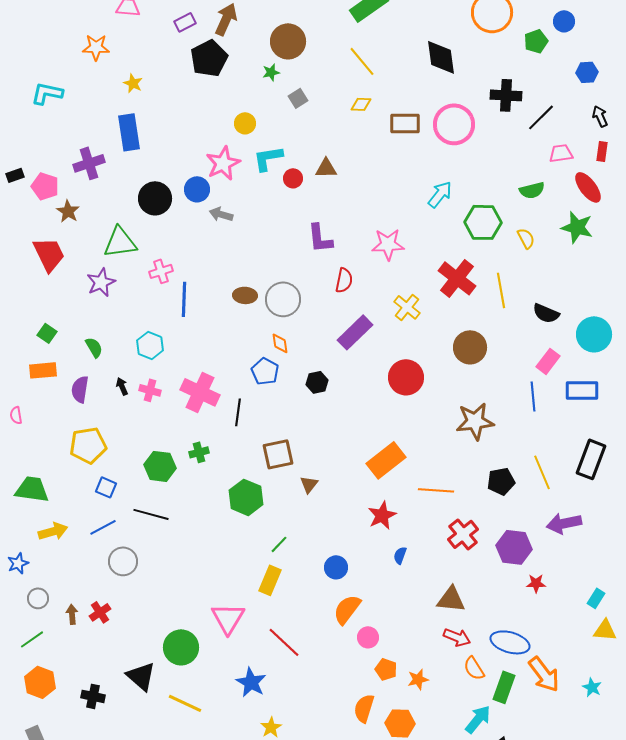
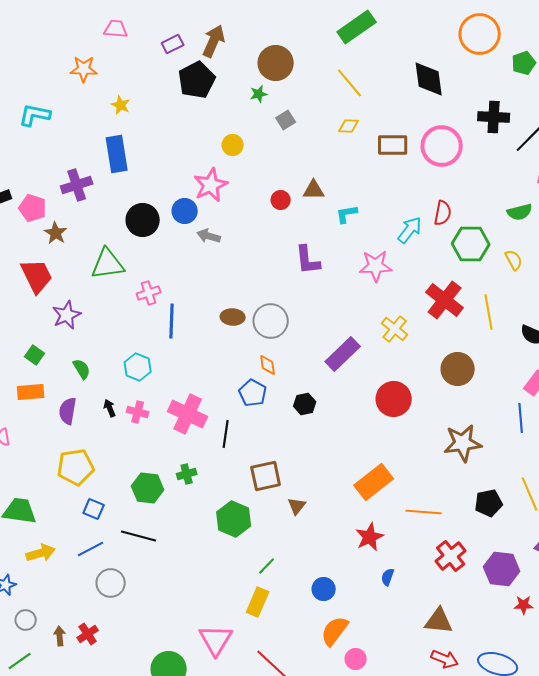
cyan L-shape: (268, 158) -> (347, 214), moved, size x0.7
cyan arrow: (440, 194) -> (410, 230), moved
red semicircle: (344, 280) -> (443, 213), moved
purple star: (101, 282) -> (67, 315), moved

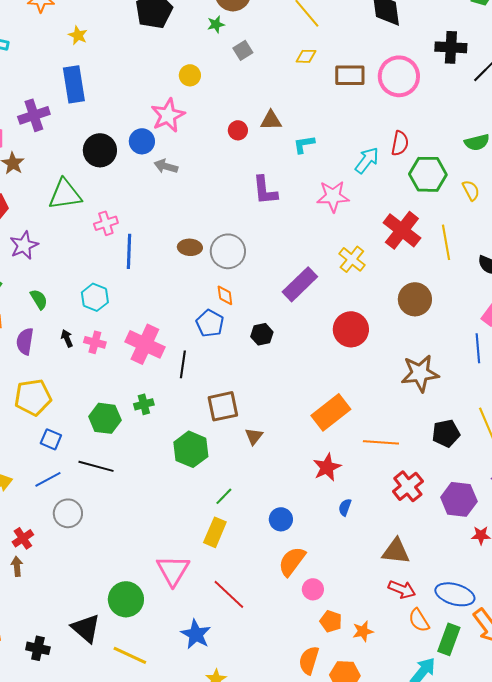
red cross: (88, 634) -> (23, 538), moved

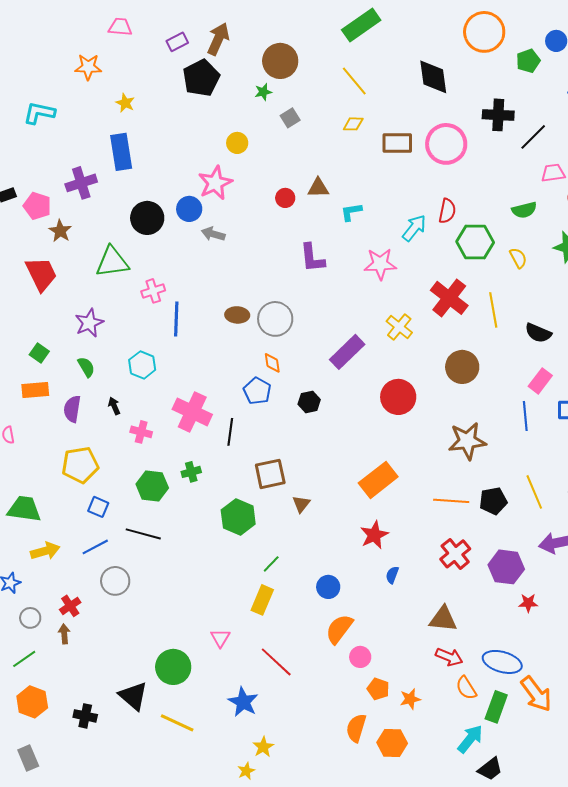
purple star: (24, 245) -> (89, 323), moved
pink cross: (95, 342) -> (141, 432), moved
orange line: (381, 442) -> (451, 501), moved
pink triangle: (173, 570) -> (220, 638), size x0.6

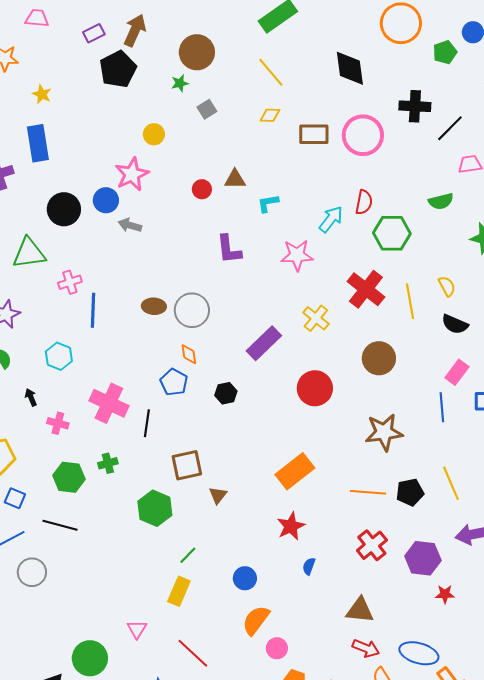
yellow semicircle: (518, 258) -> (447, 286), moved

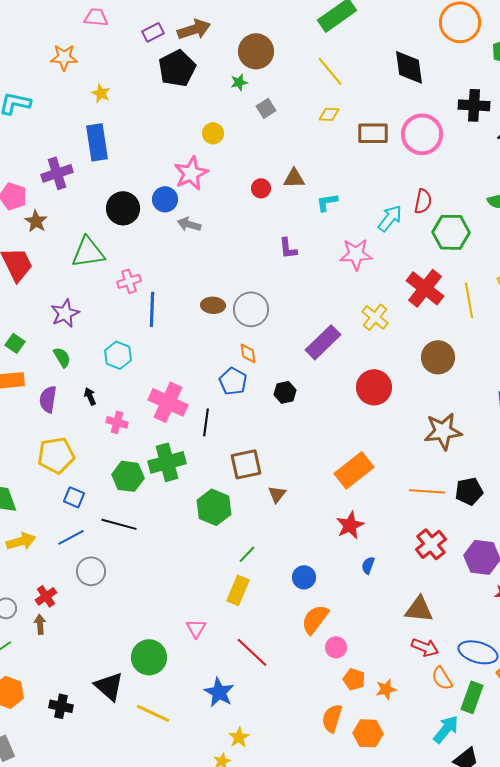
brown arrow: (135, 30) -> (194, 29), turned 48
purple L-shape: (229, 249) -> (288, 248), size x0.7
green cross: (108, 463) -> (167, 462), size x1.8

